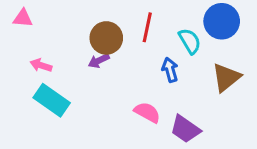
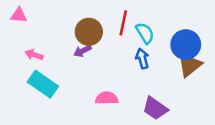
blue circle: (222, 21) -> (186, 45), moved
cyan semicircle: (190, 41) -> (145, 33), moved
pink semicircle: (147, 112) -> (107, 98), moved, turned -30

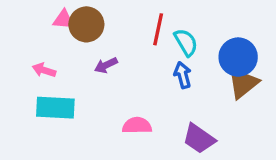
pink triangle: (19, 15) -> (64, 20), moved
brown circle: (89, 32) -> (86, 24), moved
cyan rectangle: (43, 84) -> (55, 108), turned -32

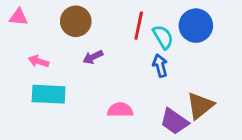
pink triangle: (64, 20) -> (19, 17), moved
blue circle: (238, 57) -> (196, 26), moved
brown triangle: (243, 83) -> (200, 106), moved

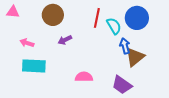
blue arrow: (160, 66) -> (125, 46), moved
brown triangle: (200, 106) -> (135, 57), moved

